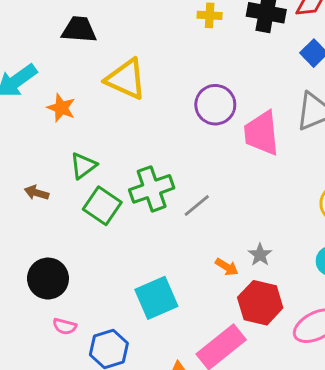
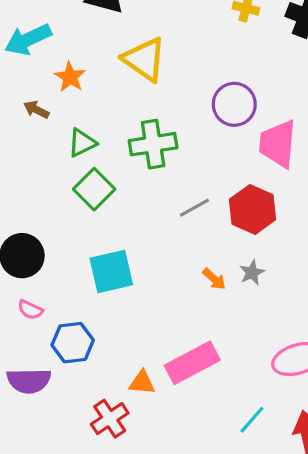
green cross: (152, 189) -> (153, 144), moved
brown arrow: (37, 193) -> (36, 110), moved
cyan square: (156, 298) -> (111, 272), moved
red hexagon: (260, 303) -> (253, 209), moved

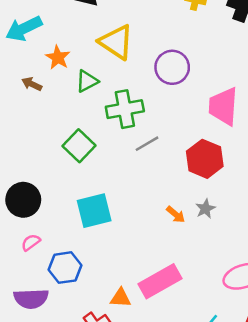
purple circle: (234, 104) -> (172, 67), moved
green triangle: (82, 143) -> (87, 81), moved
gray line: (194, 208) -> (147, 144), moved
pink semicircle: (30, 310) -> (31, 242), turned 120

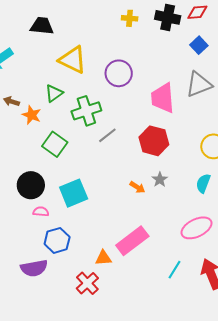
orange star: (58, 58) -> (32, 115), moved
black circle: (23, 200) -> (31, 185), moved
pink semicircle: (31, 242) -> (41, 212), moved, turned 49

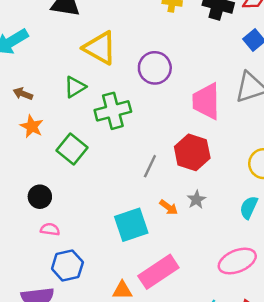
orange star: (32, 115) -> (32, 126), moved
gray line: (107, 135) -> (150, 166), moved, turned -30
black circle: (31, 185) -> (40, 197), size x0.7
cyan square: (74, 193) -> (131, 225), moved

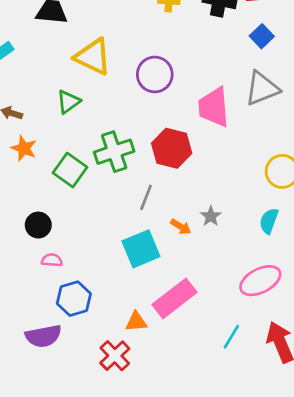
green cross: (113, 111) -> (114, 152), moved
red hexagon: (192, 152) -> (172, 148), moved
gray line: (150, 166) -> (146, 197), moved

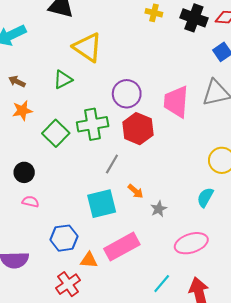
purple circle: (155, 74) -> (127, 94), moved
orange star: (24, 148) -> (22, 111), turned 30
gray star: (211, 216) -> (159, 209), moved
blue hexagon: (74, 299) -> (64, 238), moved

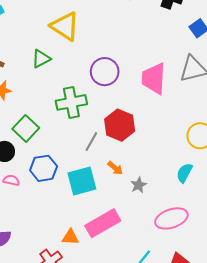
red hexagon: (138, 129) -> (120, 125), moved
green square: (56, 133) -> (26, 128), moved
blue hexagon: (64, 238) -> (44, 168), moved

